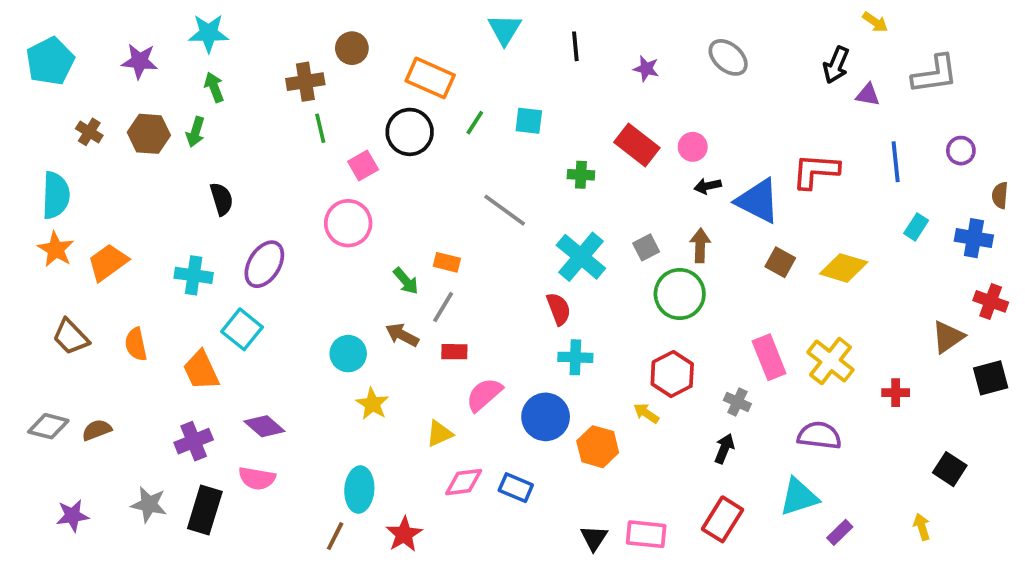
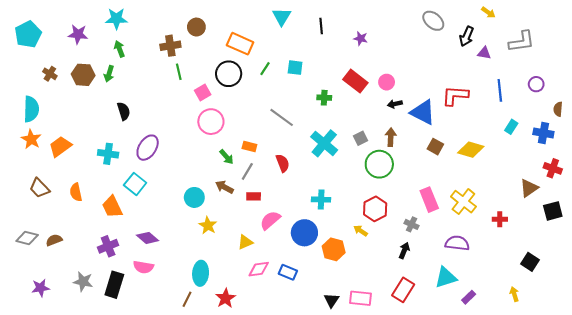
gray ellipse: (728, 57) -> (433, 21), moved
pink circle: (348, 223) -> (211, 122), moved
red semicircle: (559, 309) -> (283, 163), moved

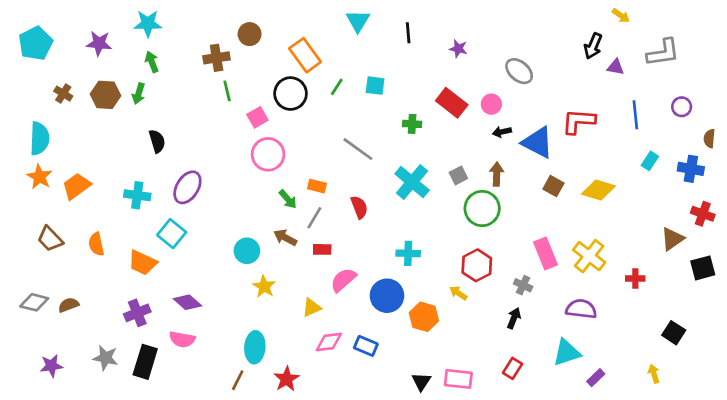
gray ellipse: (433, 21) -> (519, 71), moved
orange rectangle: (240, 44) -> (305, 55), turned 30
orange trapezoid: (112, 207) -> (143, 263), turned -40
red rectangle: (403, 290) -> (512, 368), size x0.7

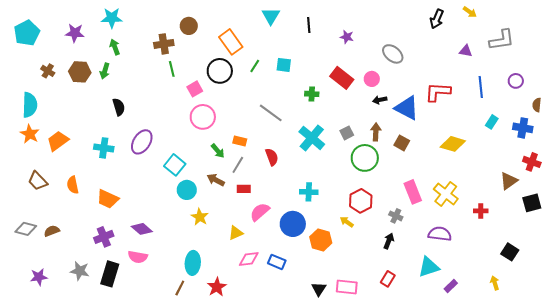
black arrow: (593, 46) -> (437, 19), moved
brown square: (553, 186) -> (402, 143), moved
cyan square: (172, 234) -> (175, 165), moved

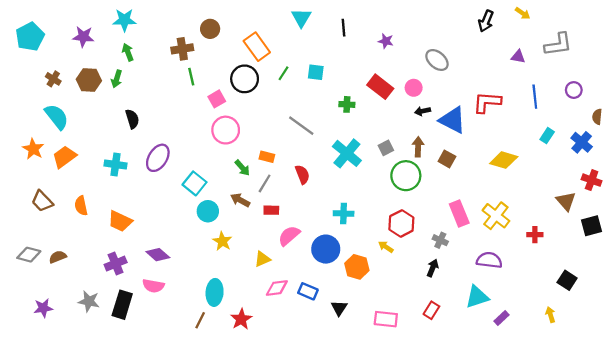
cyan semicircle: (30, 105) -> (57, 117), moved, turned -40
blue cross: (523, 128) -> (582, 142), turned 30
brown triangle: (509, 181) -> (566, 201), turned -36
black triangle: (319, 289) -> (339, 308), moved

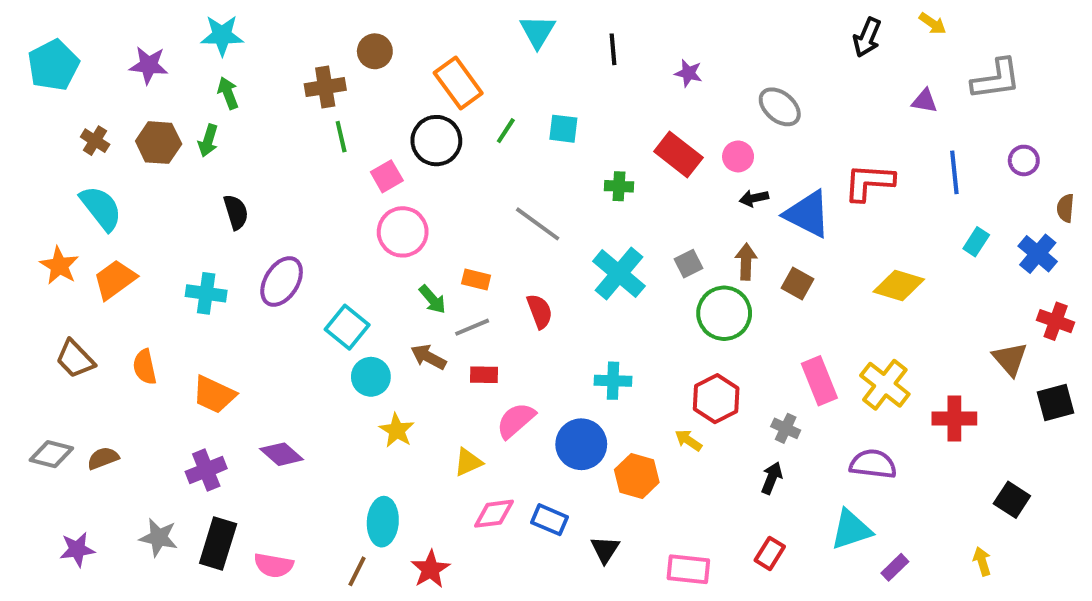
gray line: (265, 183) -> (472, 327), turned 36
red cross: (535, 235) -> (954, 418), size x1.5
pink semicircle: (153, 286) -> (274, 565), moved

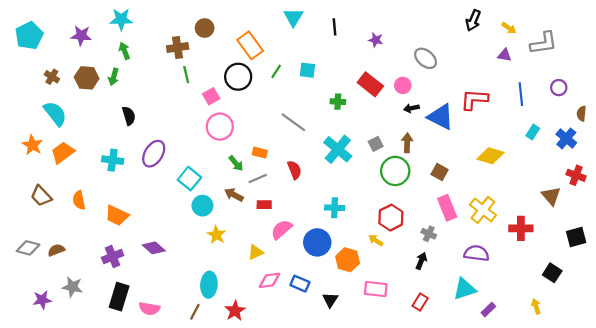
yellow arrow: (933, 24) -> (509, 28), moved
brown square: (798, 283) -> (440, 172), moved
black square: (1056, 403) -> (576, 237), moved
gray star: (159, 538) -> (72, 287), moved
pink rectangle: (688, 569) -> (376, 289), moved

